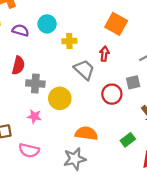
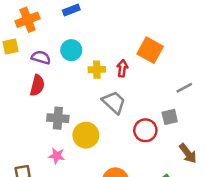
red arrow: (104, 54) -> (122, 68), moved
red semicircle: (18, 65) -> (37, 85), moved

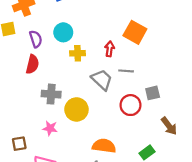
purple semicircle: (41, 57) -> (36, 39), turned 56
yellow cross: (97, 70) -> (78, 53), moved
gray line: (184, 88) -> (126, 71), moved, turned 32

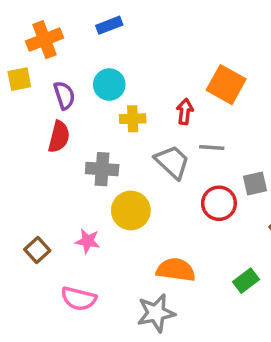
gray cross: (51, 94) -> (102, 169), moved
brown square: (19, 144) -> (37, 250), moved, turned -32

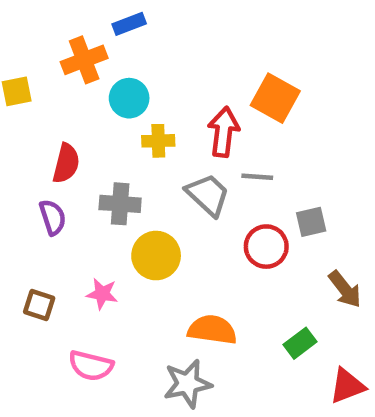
orange cross: (44, 40) -> (84, 60), moved
purple semicircle: (64, 95) -> (53, 217), moved
red arrow: (185, 112) -> (223, 132), size x1.5
brown square: (37, 250) -> (39, 305), turned -30

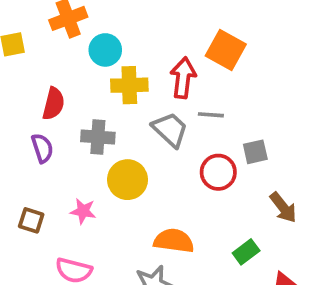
yellow cross: (158, 141) -> (129, 85), size x1.4

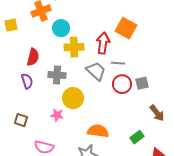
red circle: (218, 172) -> (122, 84), moved
pink star: (83, 211) -> (57, 115), moved

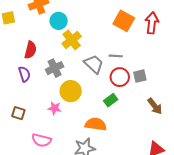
red arrow: (103, 43) -> (152, 23), moved
yellow cross: (74, 47) -> (72, 40), turned -36
gray cross: (57, 75) -> (55, 68), turned -30
green rectangle: (137, 137) -> (111, 100), moved

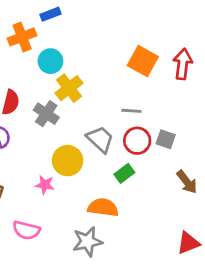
gray trapezoid: (94, 64) -> (100, 139), moved
gray cross: (55, 68) -> (46, 114), moved, turned -30
gray square: (140, 76) -> (166, 139), turned 32

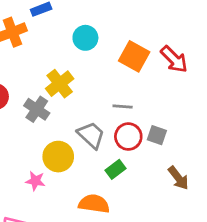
cyan circle: (50, 61) -> (85, 38), moved
red arrow: (183, 64) -> (174, 59), turned 128

